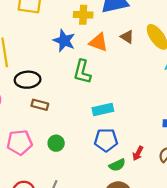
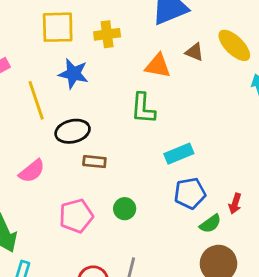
yellow cross: (83, 15) -> (107, 34), moved
blue star: (64, 41) -> (73, 74), moved

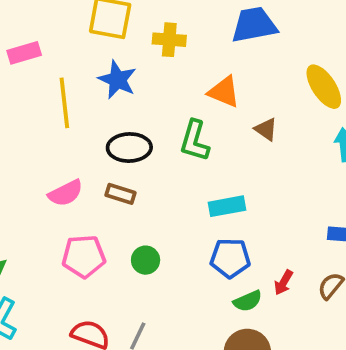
brown triangle: (194, 52) -> (266, 129), moved
black ellipse: (73, 131) -> (129, 148), moved
pink semicircle: (32, 171) -> (66, 193), moved

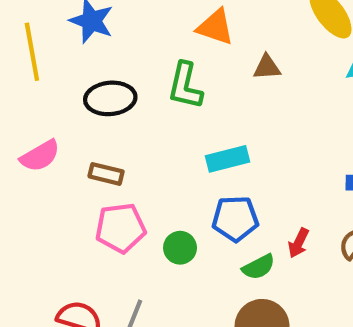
brown triangle: (266, 129) -> (267, 67), turned -35
brown rectangle: (121, 194) -> (106, 174), moved
pink pentagon: (84, 256) -> (120, 228), moved
green circle: (146, 260) -> (180, 248), moved

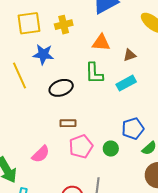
pink semicircle: (40, 156) -> (41, 154), moved
cyan rectangle: (228, 159) -> (126, 83), moved

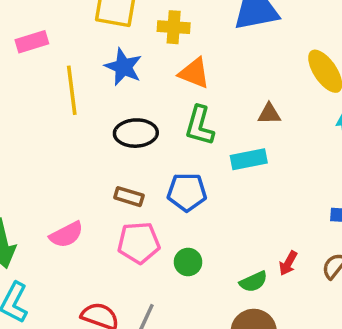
orange triangle: (101, 43) -> (194, 73), moved
blue pentagon: (133, 129) -> (187, 192), moved

